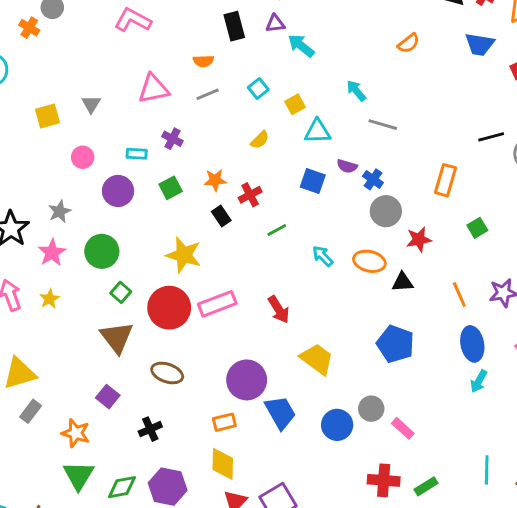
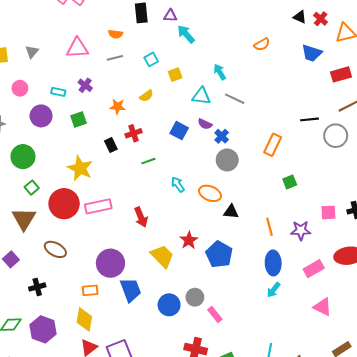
cyan triangle: (317, 131) -> (201, 96), moved
orange star: (215, 180) -> (118, 107), moved
red star: (419, 239) -> (189, 240), moved, turned -30

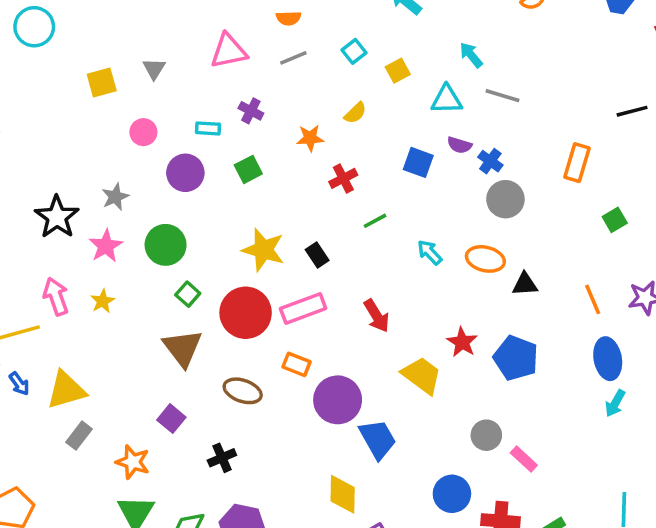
black rectangle: (111, 145) -> (317, 255), moved
orange rectangle: (90, 290) -> (296, 364), moved, turned 35
blue circle: (169, 305) -> (452, 494), moved
yellow diamond: (84, 319) -> (343, 494), moved

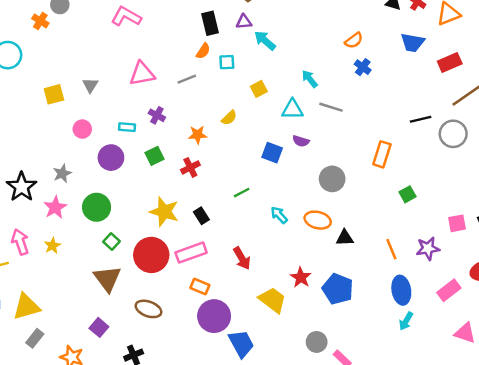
orange semicircle: (289, 18) -> (203, 51), moved, turned -56
cyan square: (354, 51) -> (227, 62), moved, turned 35
blue cross: (490, 161) -> (363, 67), moved
red cross: (343, 178) -> (190, 167), moved
orange rectangle: (296, 364) -> (200, 287), moved

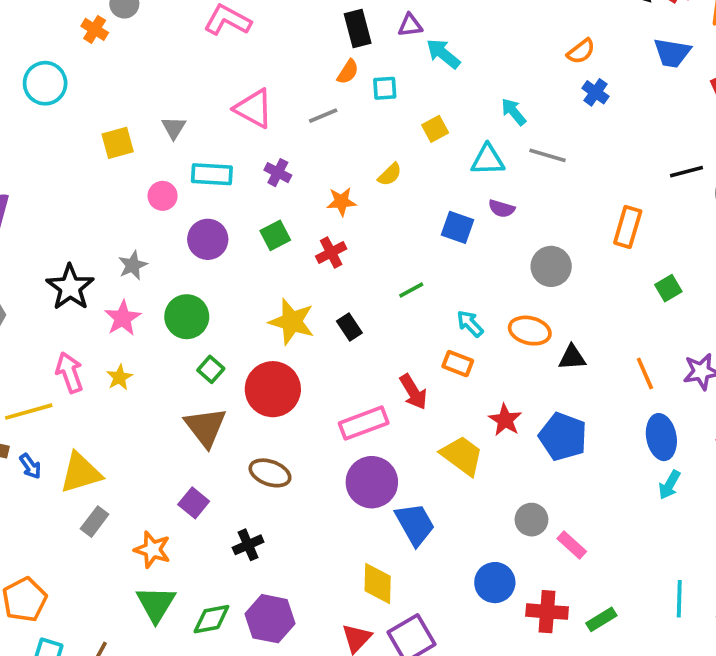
pink triangle: (142, 74) -> (254, 108), turned 40
cyan rectangle: (127, 127) -> (212, 174), moved, size x1.5
pink rectangle: (191, 253) -> (364, 423), moved
orange rectangle: (200, 287) -> (458, 364), moved

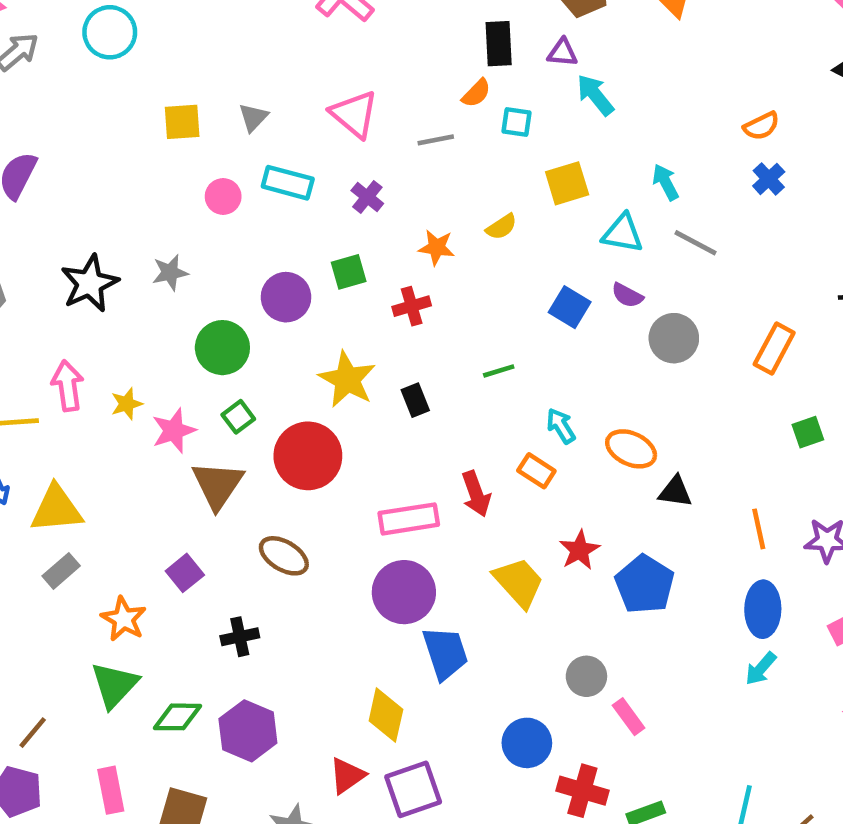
yellow square: (435, 129) -> (567, 183), size x1.4
purple circle: (208, 239) -> (286, 297), moved
gray circle: (551, 266) -> (674, 338), moved
pink star: (123, 318) -> (174, 431), moved

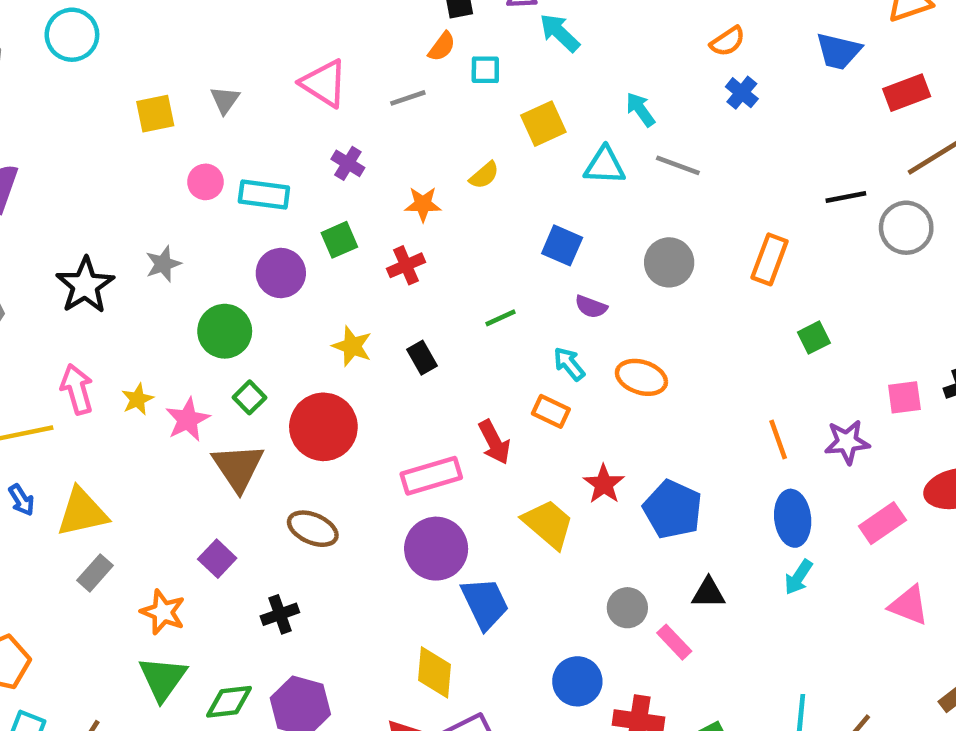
cyan rectangle: (288, 183) -> (264, 195), moved
purple semicircle: (627, 295) -> (591, 307), moved
yellow star: (347, 379) -> (352, 346), size x0.7
black triangle: (675, 492) -> (708, 593), moved

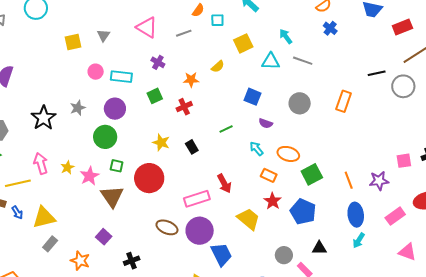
purple circle: (281, 273) -> (115, 109), moved
green square: (814, 338) -> (312, 174), moved, size x1.5
green square: (250, 397) -> (117, 166), turned -32
orange rectangle: (551, 411) -> (269, 175), moved
brown ellipse: (313, 529) -> (167, 227), moved

